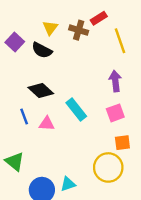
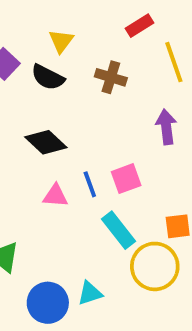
brown cross: (79, 30) -> (111, 77), moved
cyan rectangle: (76, 109) -> (118, 230), moved
pink square: (115, 113) -> (126, 179), moved
blue line: (24, 117) -> (90, 184), moved

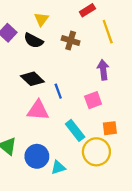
pink square: (126, 179) -> (93, 100), moved
blue line: (90, 184) -> (58, 91), moved
pink triangle: (55, 196) -> (38, 110), size x1.5
blue circle: (48, 303) -> (37, 156), moved

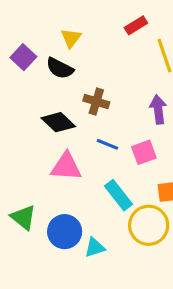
brown cross: (71, 41) -> (96, 102), moved
blue line: (58, 91) -> (107, 144), moved, turned -48

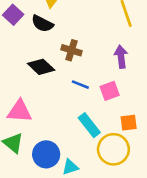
pink triangle: (66, 167) -> (19, 111), moved

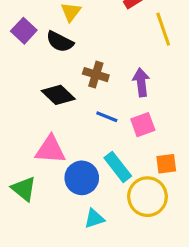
purple arrow: (121, 57) -> (141, 82), moved
pink triangle: (19, 111) -> (50, 150), moved
blue circle: (46, 154) -> (82, 178), moved

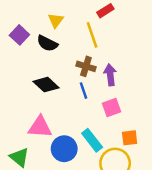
yellow line: (163, 29) -> (92, 35), moved
brown cross: (96, 75) -> (86, 66), moved
blue line: (107, 117) -> (84, 91), moved, turned 49

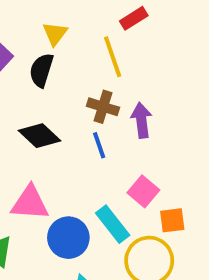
black semicircle: (47, 43) -> (41, 70), turned 80
pink square: (111, 108) -> (143, 191), moved, turned -30

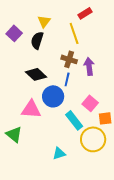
blue line: (99, 145) -> (67, 79), turned 32
blue circle: (68, 238) -> (53, 96), moved

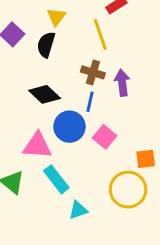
pink square: (90, 103) -> (105, 137), moved
cyan rectangle: (74, 120) -> (56, 179), moved

